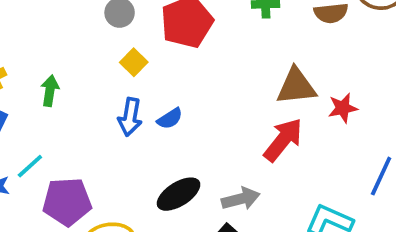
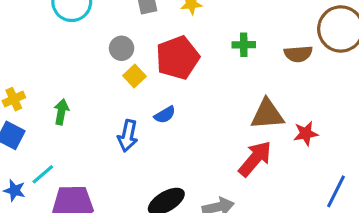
yellow square: (134, 62) -> (134, 76), moved
blue semicircle: (170, 119) -> (165, 115), moved

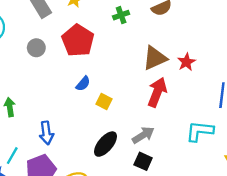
yellow square: (134, 76) -> (104, 101), moved
blue arrow: (128, 136) -> (46, 133), moved

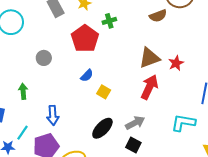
green cross: (121, 15) -> (109, 21), moved
gray circle: (36, 48) -> (44, 58), moved

